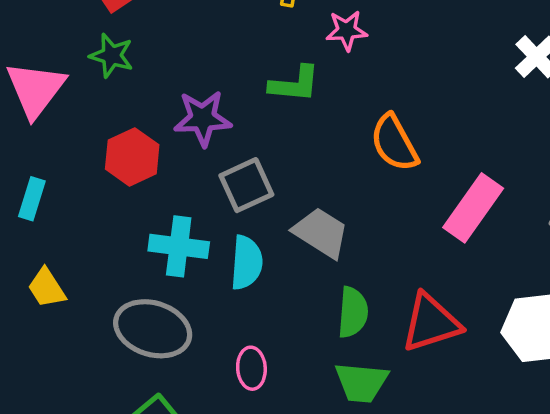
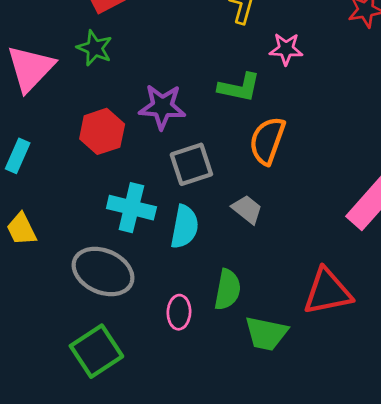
orange semicircle: (394, 143) -> (267, 141), moved, turned 42
gray trapezoid: (321, 233) -> (247, 209), size x0.7
green semicircle: (353, 312) -> (228, 290), moved

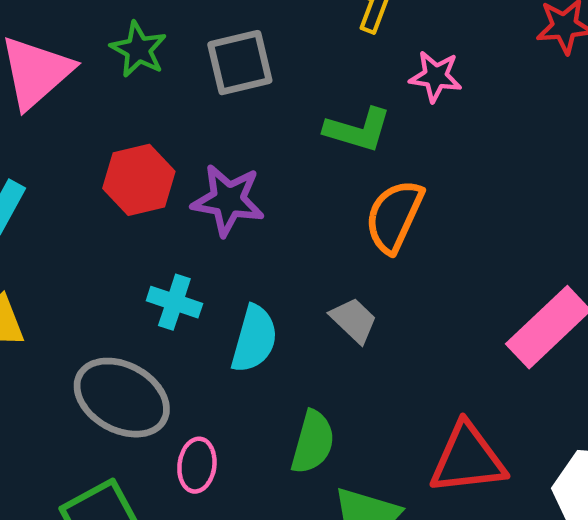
purple star: (162, 107) -> (228, 200), moved
gray square: (191, 164) -> (240, 63), moved
cyan cross: (131, 208) -> (174, 302), size x0.7
pink ellipse: (179, 312) -> (197, 465), moved

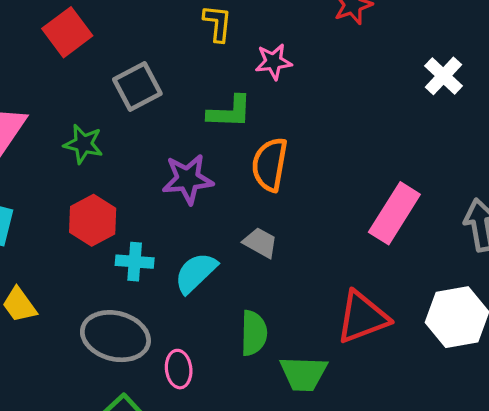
green star: (138, 49) -> (83, 144), moved
red hexagon: (139, 180) -> (93, 220), moved
purple star: (228, 200) -> (188, 179), moved
cyan semicircle: (254, 339) -> (196, 273), turned -135

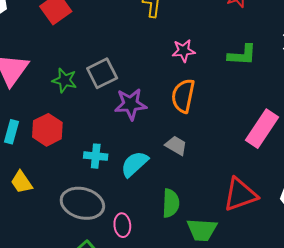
pink star: (273, 62) -> (184, 51), moved
gray square: (137, 87) -> (102, 73), moved
green L-shape: (230, 112) -> (242, 55), moved
red hexagon: (93, 220) -> (47, 130), moved

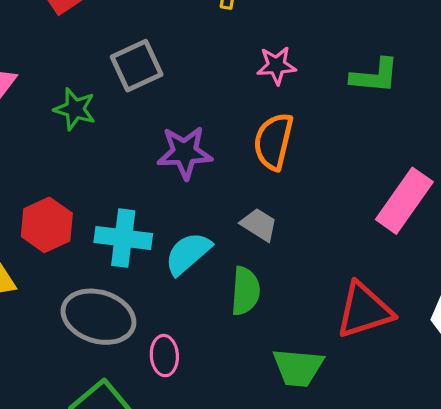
gray square: (102, 73) -> (137, 66), moved
red hexagon: (47, 130) -> (47, 225), moved
cyan cross: (96, 156) -> (123, 238), size x1.4
green semicircle: (171, 203) -> (245, 291), moved

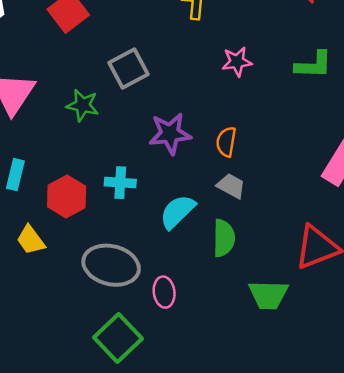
orange semicircle: (273, 141) -> (226, 142), moved, size x0.7
cyan cross: (123, 238) -> (120, 183), moved, size x0.7

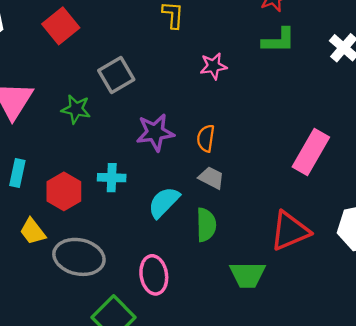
green L-shape: (314, 65) -> (279, 40), moved
gray ellipse: (111, 265) -> (79, 257), moved
pink ellipse: (164, 292) -> (154, 275), size x1.4

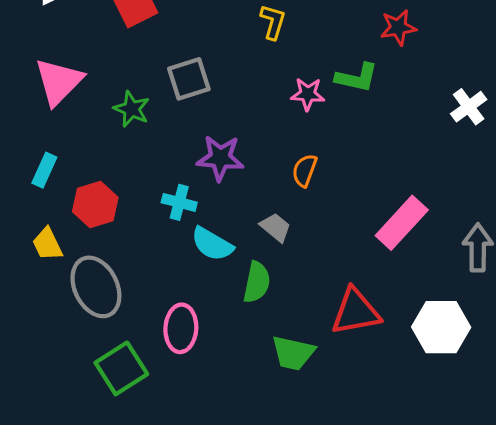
green L-shape: (279, 40) -> (357, 78), moved
orange semicircle: (206, 138) -> (305, 170), moved
cyan cross: (112, 178) -> (179, 202), moved
cyan semicircle: (164, 202) -> (212, 244), turned -116
gray ellipse: (79, 257) -> (96, 287), turned 39

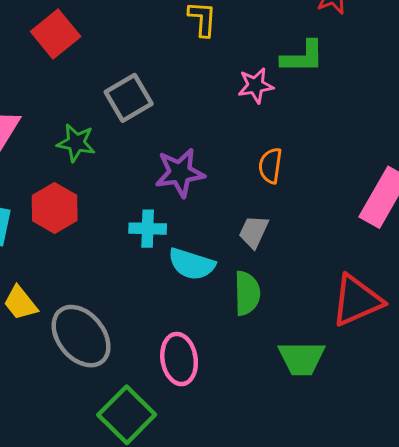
red hexagon: (95, 204) -> (55, 208), moved
gray trapezoid: (276, 227) -> (254, 232), turned -92

